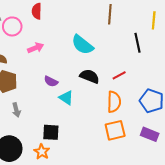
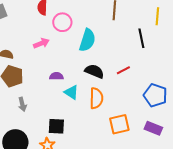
pink circle: (12, 26) -> (62, 22), moved
cyan semicircle: (82, 45) -> (87, 40), turned -110
purple semicircle: (51, 81) -> (56, 76), turned 152
orange semicircle: (114, 102) -> (96, 98), moved

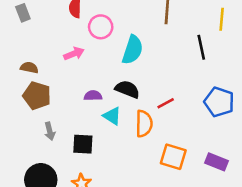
red line: (123, 70) -> (166, 103), moved
black semicircle: (94, 71) -> (127, 89), moved
blue pentagon: (155, 95) -> (219, 102), moved
orange square: (119, 124) -> (173, 157), turned 30
black square: (56, 126) -> (83, 144), moved

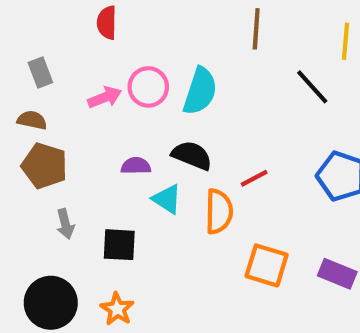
gray rectangle: (23, 13) -> (40, 72), moved
pink circle: (101, 27) -> (148, 87), moved
black line: (201, 47) -> (312, 87), turned -30

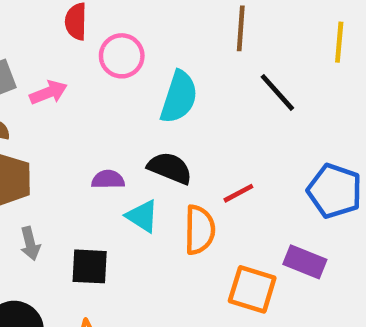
pink circle: (148, 87) -> (122, 56), moved
black line: (312, 87) -> (277, 92), moved
pink arrow: (105, 97) -> (48, 92), moved
purple rectangle: (337, 274) -> (305, 262), moved

